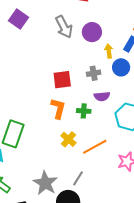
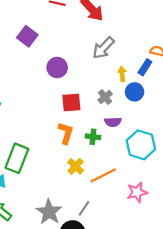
gray arrow: (64, 27) -> (103, 48), moved, turned 70
purple circle: (92, 32) -> (57, 67), moved
gray cross: (94, 73) -> (105, 97), turned -32

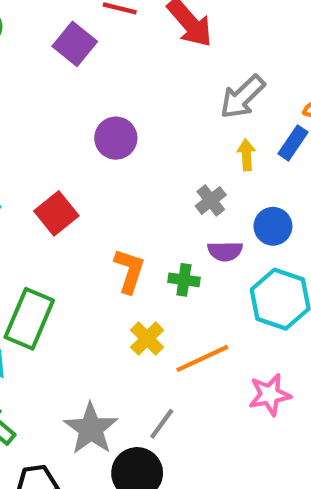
purple square: (27, 36) -> (75, 44), moved
gray arrow: (103, 48) -> (242, 97), moved
blue circle: (135, 92) -> (273, 226), moved
red square: (71, 102) -> (56, 213), moved, turned -36

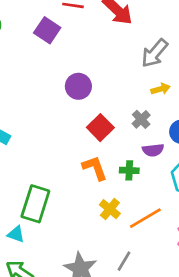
yellow arrow: (246, 155) -> (161, 89), turned 84
red square: (56, 213) -> (100, 128), moved
orange L-shape: (129, 271) -> (95, 168), turned -32

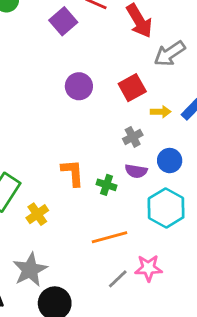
gray arrow: (155, 53) -> (170, 54), moved
red square: (100, 128) -> (132, 88), moved
yellow cross: (110, 209) -> (37, 214), moved
gray line: (124, 261) -> (118, 279), moved

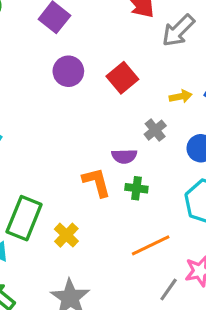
purple circle: (79, 86) -> (68, 71), moved
red square: (132, 88) -> (122, 78), moved
purple semicircle: (136, 171) -> (124, 156), moved

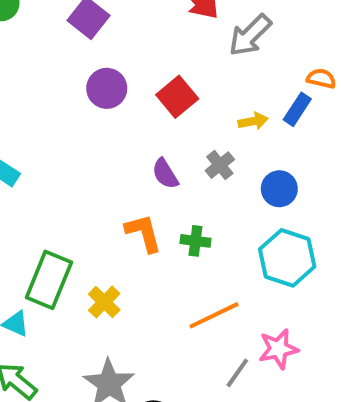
purple semicircle: (124, 156) -> (165, 174), moved, turned 60

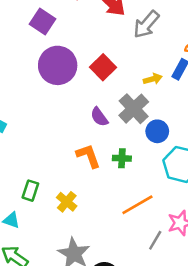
purple circle: (107, 88) -> (58, 65), size x1.5
gray cross: (220, 165) -> (134, 109), size x1.6
blue circle: (279, 189) -> (157, 131), moved
green rectangle: (49, 280) -> (30, 191), size x0.6

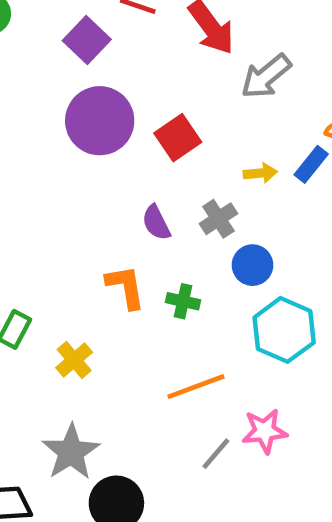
gray cross: (134, 109) -> (218, 219), size x0.7

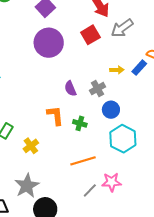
red square: (178, 138) -> (90, 35), moved

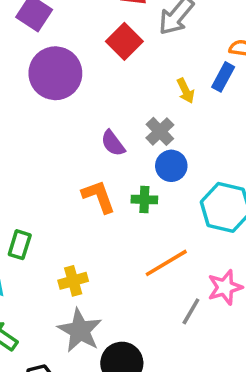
yellow arrow: (117, 70) -> (186, 91), turned 80
blue circle: (111, 110) -> (171, 166), moved
yellow cross: (31, 146) -> (73, 281), moved, turned 35

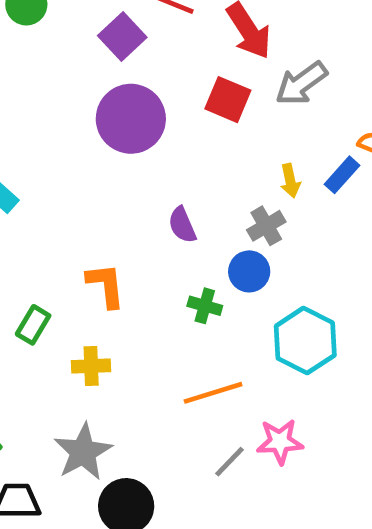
red square: (124, 41) -> (228, 100), turned -36
gray cross: (160, 131) -> (266, 226), moved
orange L-shape: (98, 197) -> (106, 285), moved
yellow cross: (73, 281) -> (91, 366), moved

